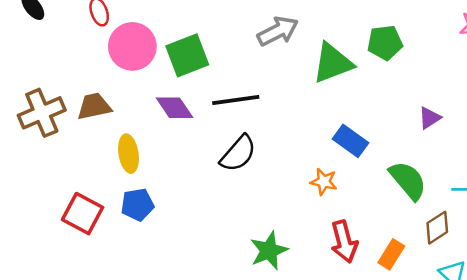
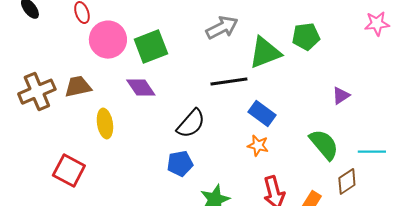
black line: (236, 100) -> (229, 82), moved
blue rectangle: (351, 141) -> (262, 114), moved
blue pentagon: (137, 205) -> (180, 164), moved

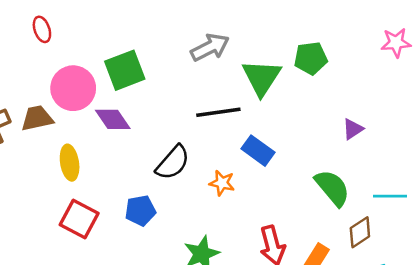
pink circle: (108, 40) -> (73, 88), moved
green triangle: (265, 53) -> (262, 77), turned -36
orange star: (258, 146) -> (222, 183), moved
blue pentagon: (180, 164) -> (140, 211), moved
red square: (69, 171) -> (79, 219), moved

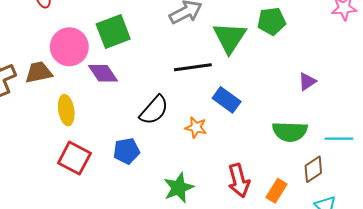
green semicircle: (332, 188) -> (290, 132), turned 132

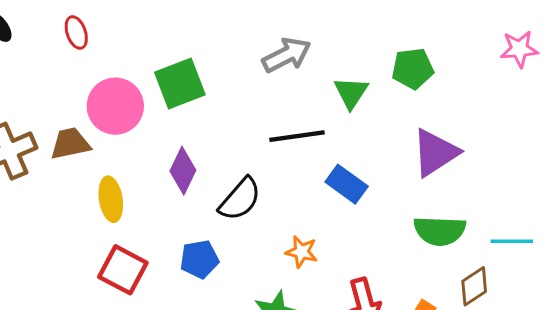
green triangle: (230, 38) -> (351, 93), size x0.7
purple diamond: (103, 73) -> (183, 171), moved, turned 60
purple triangle: (307, 82) -> (435, 153), moved, size x1.8
orange star: (196, 127) -> (302, 252), moved

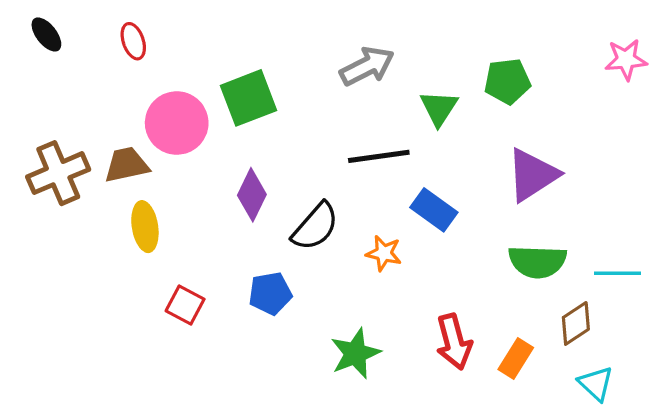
yellow ellipse: (111, 199) -> (145, 227), moved
orange star: (302, 252) -> (384, 253), moved
red square: (123, 270) -> (185, 305), size x0.7

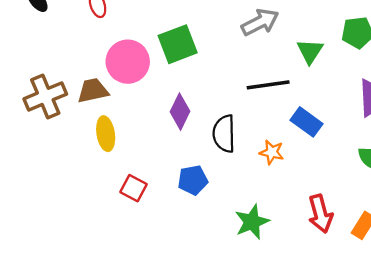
black semicircle: (315, 227) -> (224, 134), turned 138

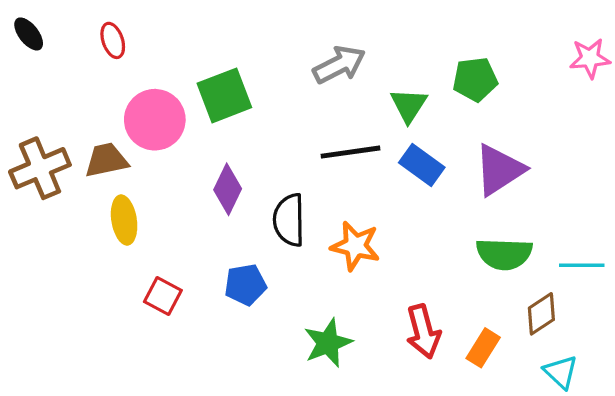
blue rectangle: (306, 122) -> (422, 165), moved
orange star: (272, 152) -> (355, 246), size x1.4

